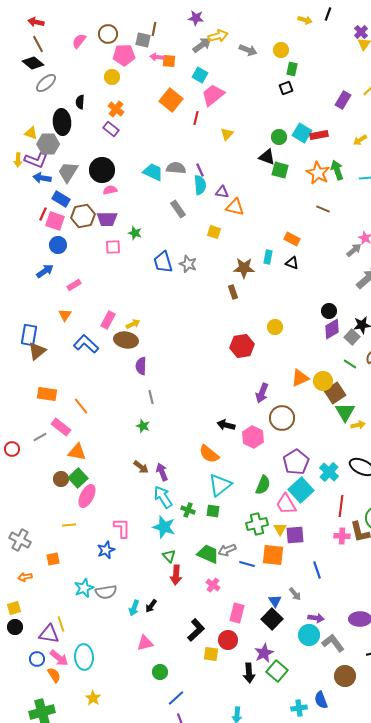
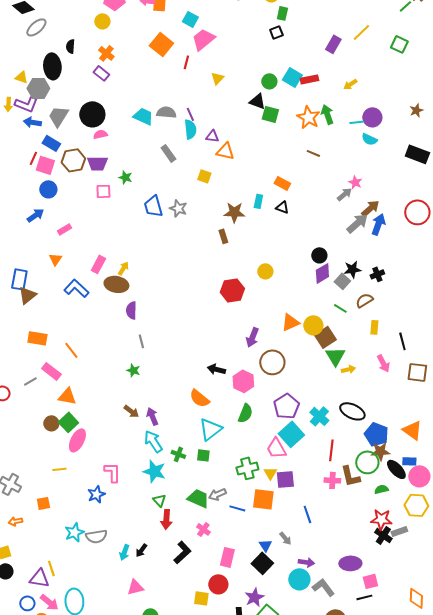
yellow arrow: (133, 324) -> (123, 268), turned -32
green semicircle: (263, 485) -> (245, 413), moved
black L-shape: (196, 630) -> (182, 552), moved

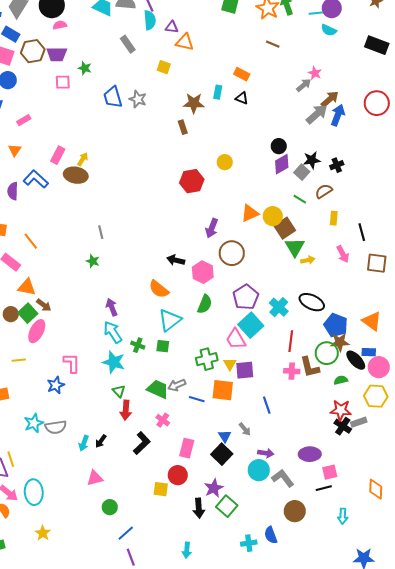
purple semicircle: (131, 310) -> (13, 191), moved
brown arrow: (131, 411) -> (44, 305), moved

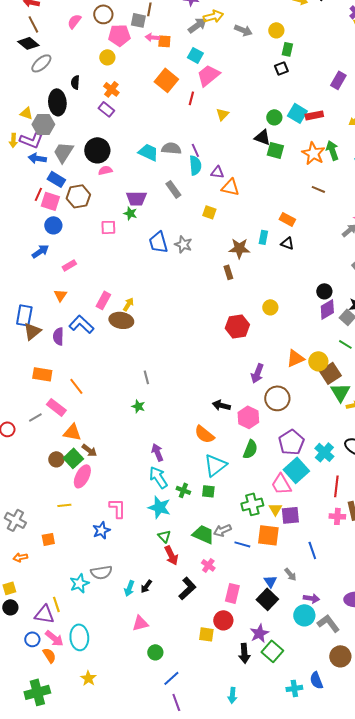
purple trapezoid: (57, 54) -> (136, 198), moved
red arrow: (126, 410) -> (171, 555), turned -30
cyan star: (34, 423) -> (79, 583), moved

